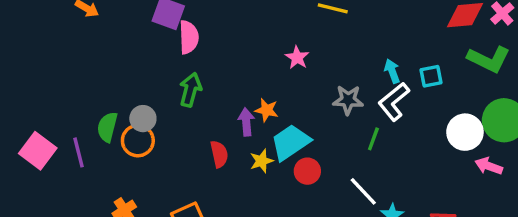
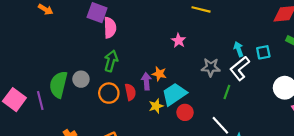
green semicircle: (107, 127) -> (58, 85), size x1.4
orange circle: (138, 141) -> (109, 93), moved
red semicircle: (219, 154) -> (130, 92), moved

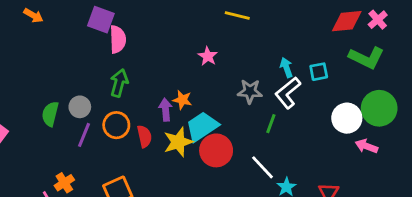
green semicircle: (58, 85) -> (50, 114), size x0.7
red semicircle: (130, 92) -> (144, 136), moved
purple line: (40, 101) -> (84, 135), moved, turned 36
yellow star: (156, 106) -> (178, 142), size x1.5
red circle: (185, 112) -> (216, 150), size x1.5

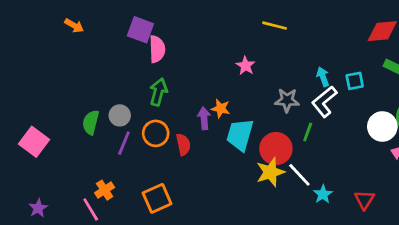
cyan trapezoid: (202, 127) -> (240, 135), turned -40
yellow star: (178, 142) -> (270, 172), moved
red circle: (216, 150) -> (276, 149), moved

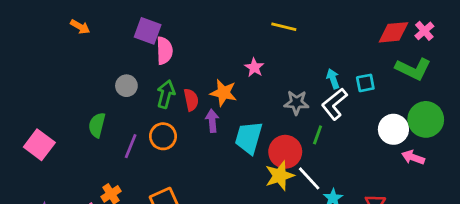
orange star: (221, 109) -> (223, 93), moved, size x1.4
gray circle: (120, 115) -> (126, 86), moved
red semicircle: (183, 144) -> (191, 100), moved

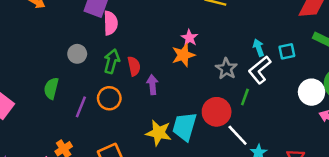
orange star: (223, 93) -> (183, 55), moved, turned -30
gray star: (296, 103) -> (226, 69), turned 30
cyan trapezoid: (249, 138) -> (184, 127), moved
yellow star: (280, 176) -> (159, 133), moved, turned 30

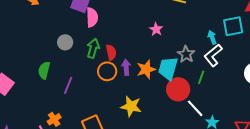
cyan square: (287, 51) -> (233, 26), moved, size x1.5
orange star: (183, 55) -> (146, 69), moved
orange circle: (109, 98) -> (107, 71), moved
cyan trapezoid: (184, 127) -> (168, 68), moved

